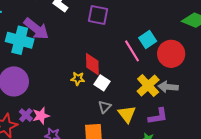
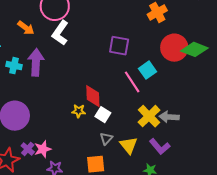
purple square: (98, 15) -> (119, 46), moved
purple arrow: (36, 29) -> (36, 62), turned -124
cyan cross: (20, 40) -> (14, 66), moved, size x0.6
red circle: (171, 54) -> (174, 48), moved
purple L-shape: (158, 116) -> (160, 147), turned 60

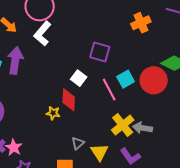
red circle: (174, 48) -> (154, 80), moved
white square: (103, 115) -> (79, 78), moved
pink star: (43, 149) -> (14, 147), turned -30

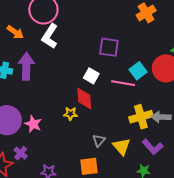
pink line: (109, 89) -> (123, 83), turned -45
yellow cross: (123, 125) -> (141, 117), turned 30
pink star: (14, 147) -> (33, 124), moved

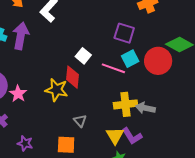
purple square: (109, 47) -> (124, 33), moved
yellow star: (70, 114) -> (56, 90), size x1.6
gray triangle: (99, 140) -> (80, 121), turned -32
yellow triangle: (121, 146) -> (115, 136), moved

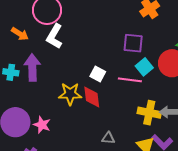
yellow star: (56, 90) -> (70, 94), moved
yellow cross: (126, 104) -> (149, 113), turned 30
gray triangle: (80, 121) -> (108, 138), turned -32

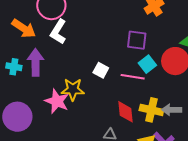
orange arrow: (20, 34) -> (24, 28), size x1.4
red diamond: (92, 97) -> (125, 112), moved
pink star: (42, 125) -> (57, 101), moved, size x1.4

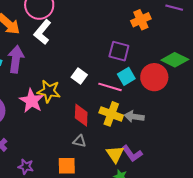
yellow cross: (151, 110) -> (111, 114), moved
gray arrow: (172, 110) -> (134, 117), moved
red diamond: (125, 112) -> (81, 115), moved

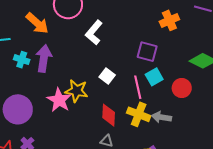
white L-shape: (42, 32) -> (94, 32), moved
red circle: (154, 77) -> (182, 88), moved, size x0.7
pink line: (110, 87) -> (138, 87), turned 60

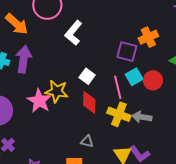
orange cross: (169, 20) -> (148, 37), moved
red circle: (182, 88) -> (153, 80), moved
red diamond: (109, 115) -> (89, 102), moved

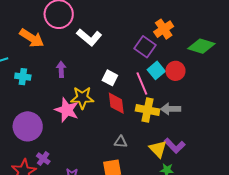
white L-shape: (73, 33) -> (89, 37), turned -80
purple square: (127, 52) -> (145, 47), turned 30
purple arrow: (24, 59) -> (61, 69), moved, size x0.6

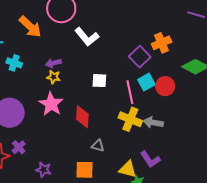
purple arrow: (61, 69) -> (53, 63), turned -112
white square: (110, 78) -> (99, 81), turned -35
yellow star: (82, 98) -> (54, 77), moved, size x0.6
red diamond: (116, 103) -> (82, 117), moved
yellow triangle: (158, 149) -> (128, 169), moved, turned -42

